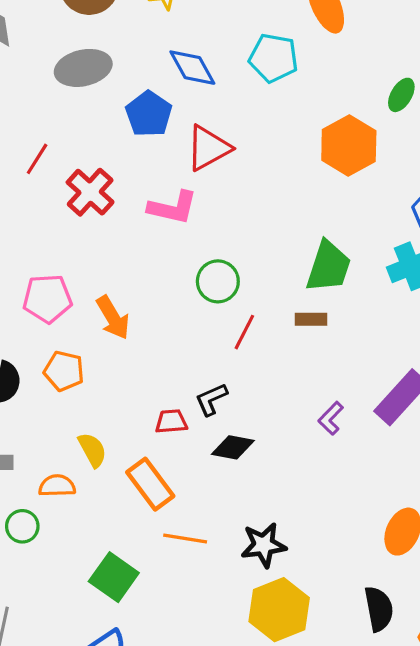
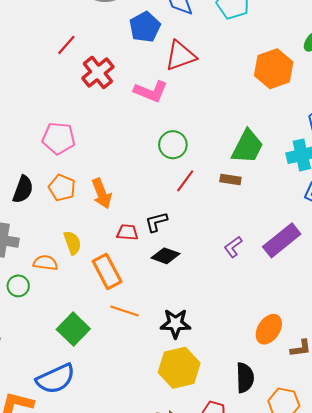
orange arrow: (113, 318) -> (102, 193), moved

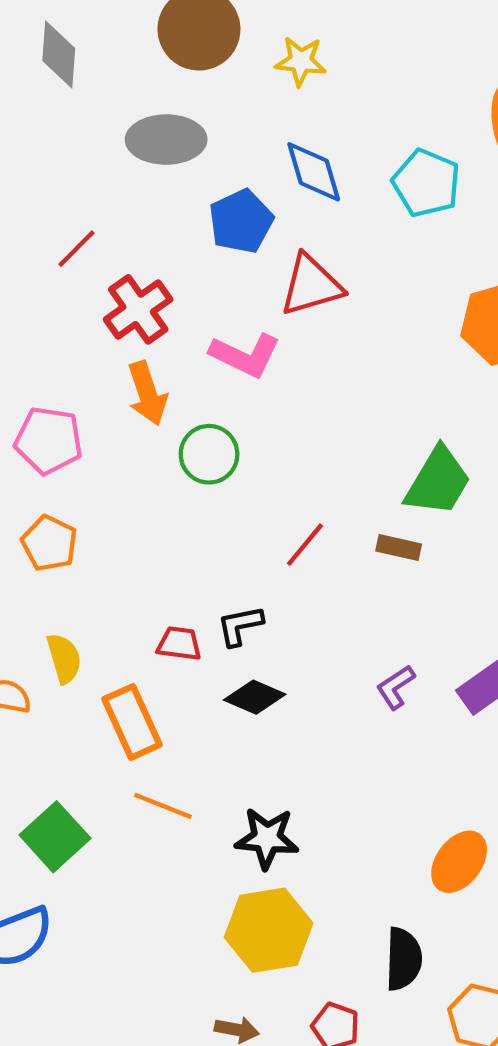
green circle: (173, 145) -> (209, 454), moved
orange arrow: (102, 193) -> (147, 393), moved

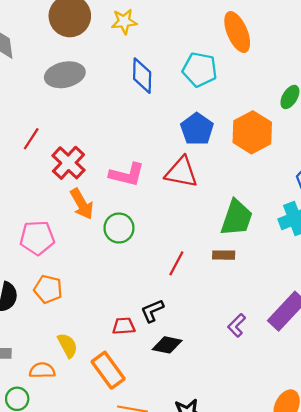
blue diamond: (314, 172) -> (142, 76), turned 30
blue pentagon: (241, 221) -> (197, 129), moved
red triangle: (311, 285) -> (181, 172), moved, turned 39

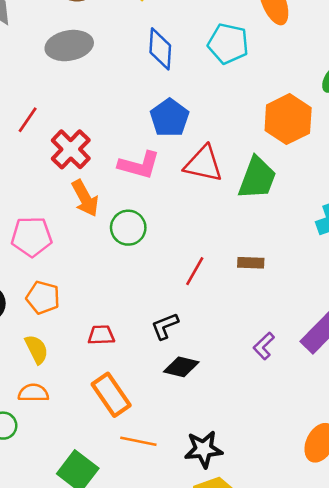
blue pentagon: (197, 129) -> (170, 118), moved
green trapezoid: (237, 218) -> (257, 178), moved
red trapezoid: (124, 326) -> (101, 335), moved
yellow semicircle: (68, 345) -> (37, 349), moved

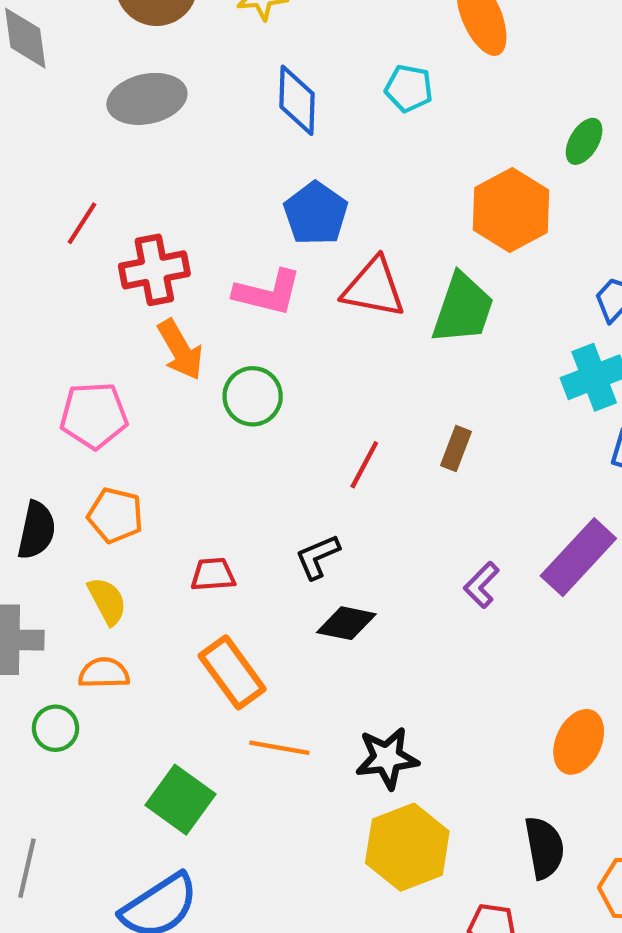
cyan pentagon: (228, 44) -> (409, 88), size x0.7
red cross: (71, 149) -> (154, 270), turned 36
brown rectangle: (251, 263) -> (456, 448), turned -70

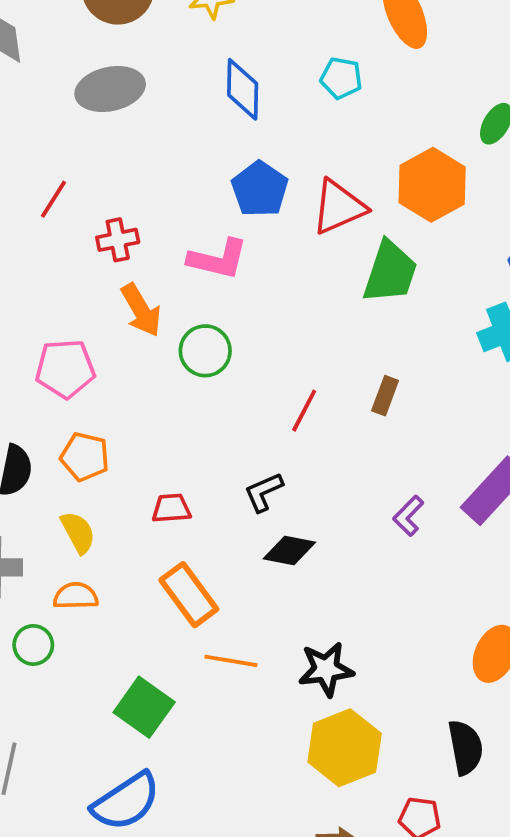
red cross: (154, 270) -> (118, 240), size x0.7
red triangle: (374, 288) -> (339, 207), moved, turned -34

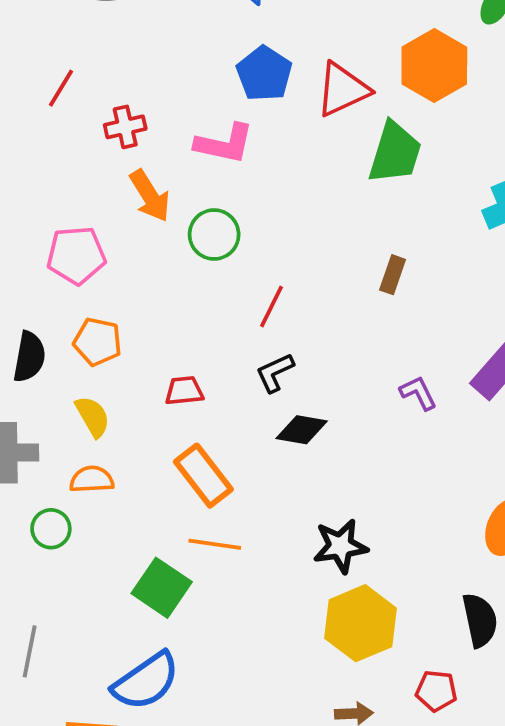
red line: (304, 411) -> (271, 306), moved
purple L-shape: (408, 516) -> (418, 393), turned 111
orange line: (231, 661) -> (215, 544), moved

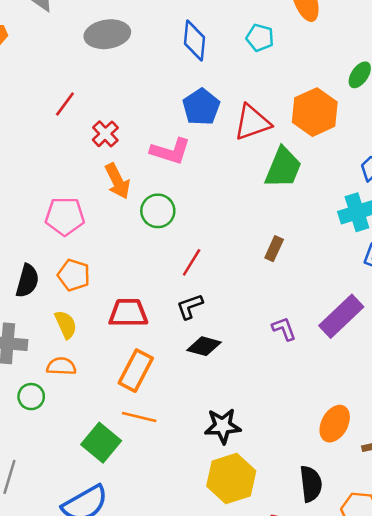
red cross: (125, 127) -> (105, 134), turned -36
red trapezoid: (184, 391) -> (128, 313), size x1.5
orange rectangle: (203, 476) -> (136, 371), turned 60

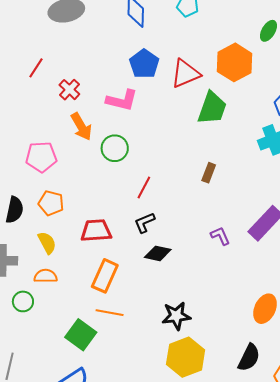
black semicircle: (311, 484) -> (249, 358), turned 36

